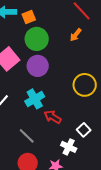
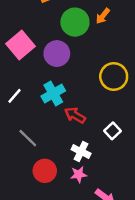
green circle: (37, 39) -> (75, 22), moved
gray line: (27, 136) -> (28, 138), moved
white cross: (69, 147) -> (81, 151), moved

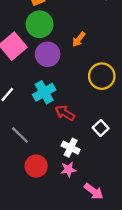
orange arrow: (103, 16) -> (79, 39), moved
green circle: (75, 22) -> (40, 24), moved

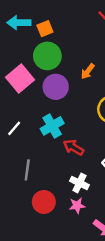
gray line: (20, 135) -> (27, 170), turned 54

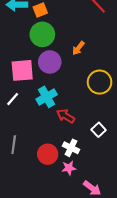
pink square: (20, 78) -> (22, 70), moved, turned 35
gray line: (27, 170) -> (14, 145), moved
red circle: (44, 202) -> (48, 154), moved

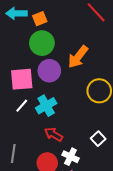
orange arrow: (78, 48) -> (78, 57), size x1.6
white line: (13, 99) -> (22, 106), moved
red arrow: (66, 116) -> (54, 134), moved

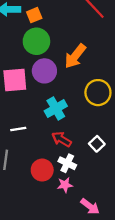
white line: (22, 106) -> (18, 129), moved, turned 40
cyan cross: (46, 106) -> (56, 108), moved
red arrow: (54, 134) -> (62, 139), moved

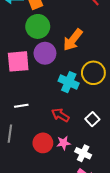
cyan cross: (56, 108) -> (69, 82), moved, turned -36
white cross: (67, 163) -> (83, 153), moved
pink star: (65, 185) -> (64, 143), moved

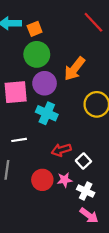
cyan cross: (69, 82) -> (47, 113), moved
red arrow: (60, 115) -> (61, 150), turned -48
white square: (92, 119) -> (83, 161), moved

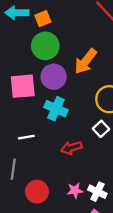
white square: (83, 161) -> (101, 129), moved
red circle: (42, 180) -> (37, 192), moved
pink star: (65, 180) -> (75, 190), moved

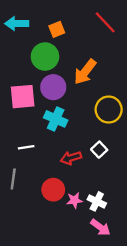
orange square: (43, 19) -> (57, 29), moved
white square: (101, 129) -> (99, 150), moved
red circle: (37, 192) -> (53, 190), moved

